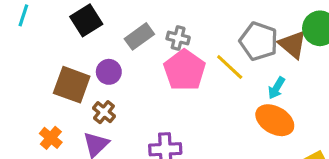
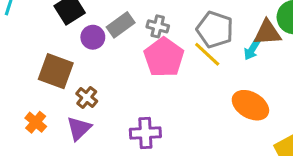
gray pentagon: (259, 41) -> (215, 29), moved
brown triangle: (293, 44) -> (267, 33), turned -44
purple circle: (109, 72) -> (93, 37), moved
cyan arrow: (276, 88) -> (252, 50), moved

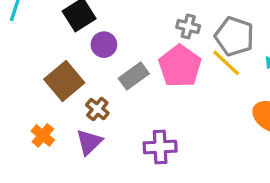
gray rectangle: (121, 25) -> (134, 76), moved
gray cross: (158, 26) -> (188, 26), moved
brown square: (56, 71) -> (64, 81), turned 30

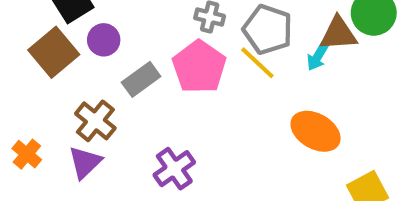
brown square: (64, 81) -> (54, 52), moved
brown cross: (97, 109) -> (95, 121), size x1.4
purple cross: (160, 147) -> (174, 169), turned -32

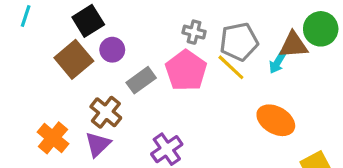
gray pentagon: (268, 29) -> (239, 42), turned -30
orange cross: (27, 154) -> (53, 138), size x1.4

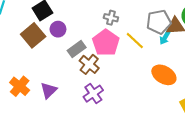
gray pentagon: (239, 42) -> (159, 22), moved
brown cross: (106, 112) -> (89, 64), moved

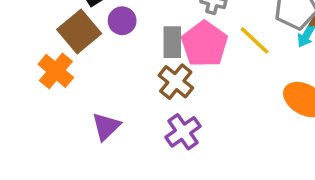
gray rectangle: (77, 49) -> (172, 42), moved, turned -54
orange cross: (20, 86) -> (56, 71), moved

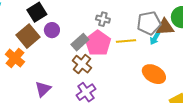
yellow line: (255, 40) -> (126, 41), turned -48
gray rectangle: (172, 42) -> (80, 42), turned 48

